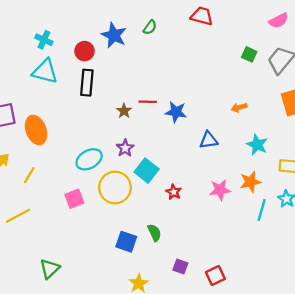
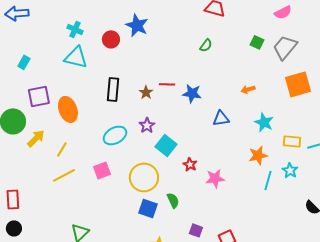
green semicircle: (150, 27) -> (206, 45), moved
black rectangle: (87, 83) -> (113, 89), moved
yellow circle: (115, 188) -> (144, 177), moved
pink star: (220, 190) -> (215, 178), moved
yellow line: (18, 216) -> (64, 175), moved

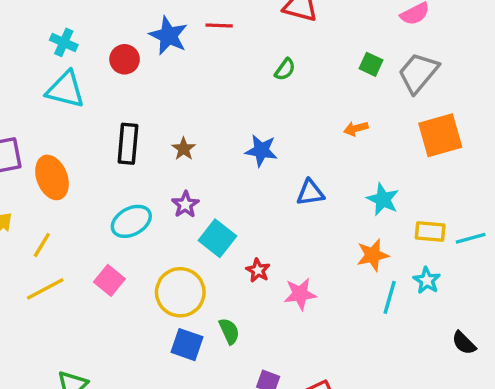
red line: (167, 84) -> (219, 26), moved
orange arrow: (248, 89) -> (356, 129), moved
pink square: (102, 170) -> (109, 280), turned -30

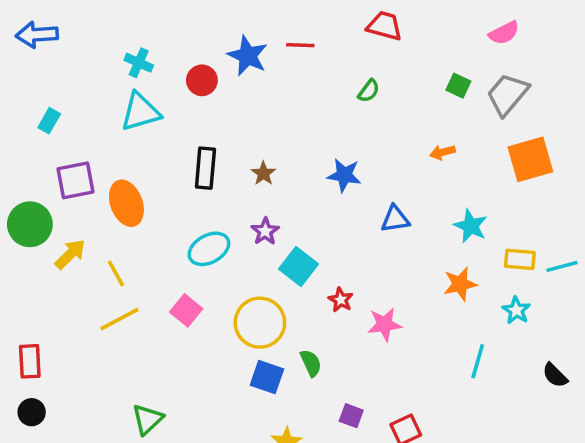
cyan triangle: (65, 90) -> (140, 112), turned -30
yellow line: (42, 245) -> (116, 273), turned -60
cyan line: (390, 297) -> (478, 361), moved

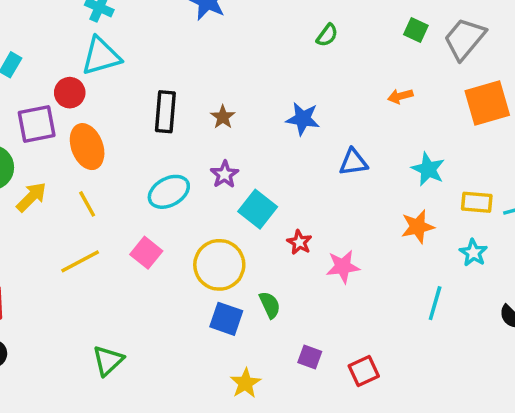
red circle: (202, 80) -> (70, 93), moved
yellow line: (116, 273) -> (87, 204), moved

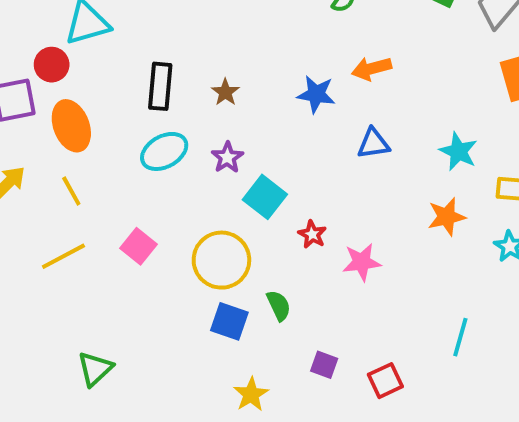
orange arrow: (400, 96) -> (372, 69), moved, size x1.4
cyan ellipse: (169, 192) -> (164, 151), moved
cyan line: (435, 303) -> (460, 337), moved

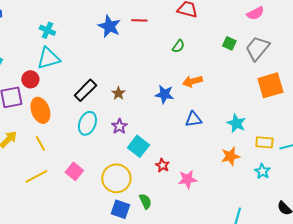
black rectangle: (160, 86) -> (85, 90), turned 40
cyan ellipse: (164, 151) -> (87, 123), turned -40

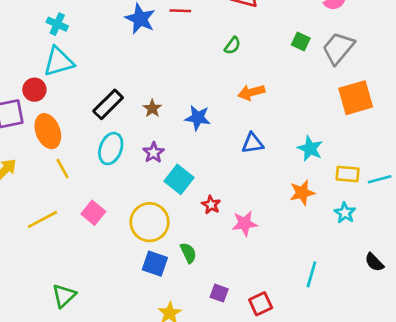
blue star: (164, 94) -> (198, 118), moved
yellow line: (40, 143) -> (63, 169), moved

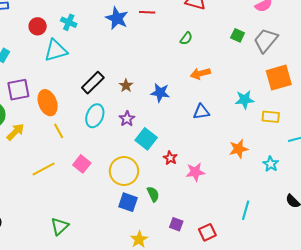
cyan cross: (57, 24) -> (69, 22), moved
red circle: (34, 90) -> (38, 26), moved
cyan star: (310, 149) -> (245, 100), moved, turned -30
yellow rectangle: (348, 174) -> (271, 117), moved

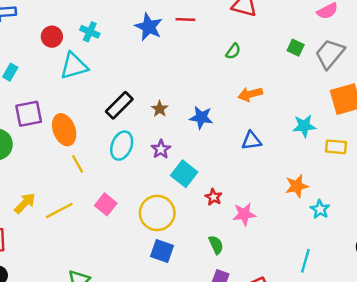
yellow arrow: (15, 132) -> (25, 203), moved
cyan star: (271, 164) -> (320, 209), moved
green semicircle: (153, 194) -> (216, 245), moved

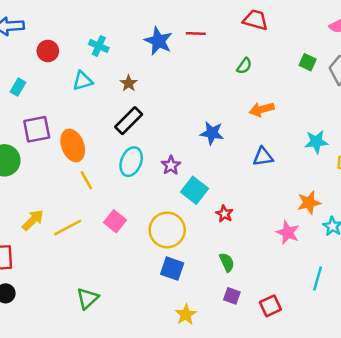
red circle: (52, 37) -> (48, 51), moved
cyan triangle: (74, 66) -> (83, 81), size x0.7
brown star: (160, 109) -> (129, 83), moved
pink star: (244, 214) -> (288, 232), moved, turned 30

